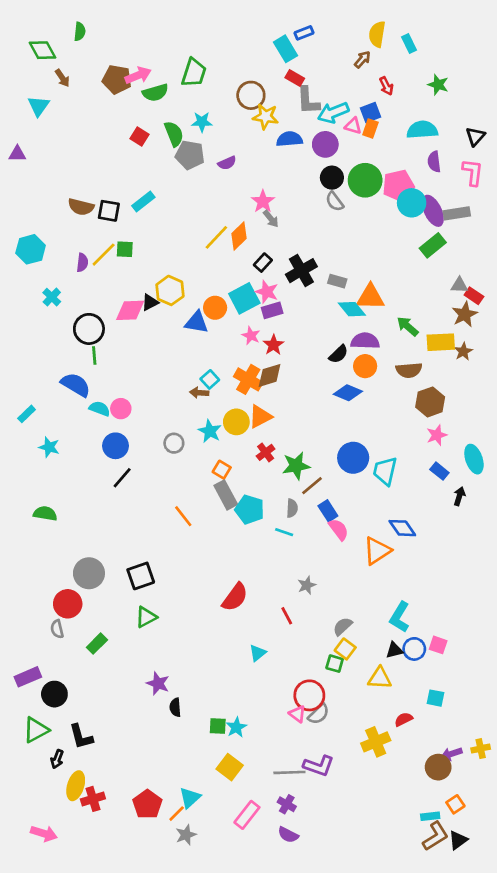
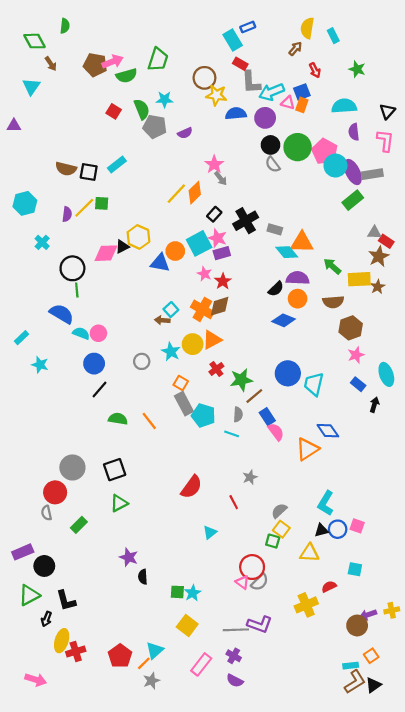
pink pentagon: (398, 186) -> (325, 151), turned -30
green semicircle: (45, 514) -> (118, 419), moved

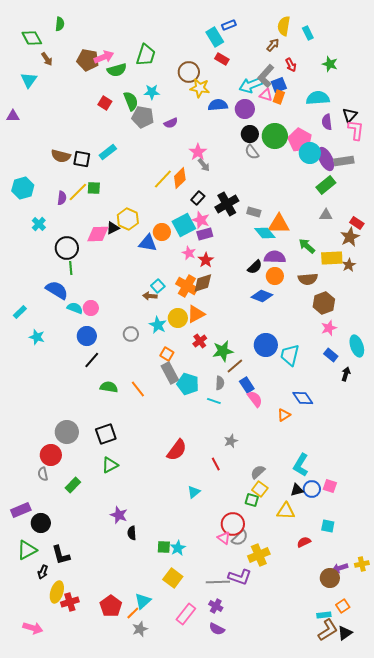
gray L-shape: (251, 82) -> (266, 76), moved, turned 45
black triangle: (387, 111) -> (350, 115), moved
gray triangle: (374, 233) -> (326, 215), moved
orange triangle: (307, 449) -> (284, 415), size x0.6
yellow cross: (306, 605) -> (259, 555), moved

